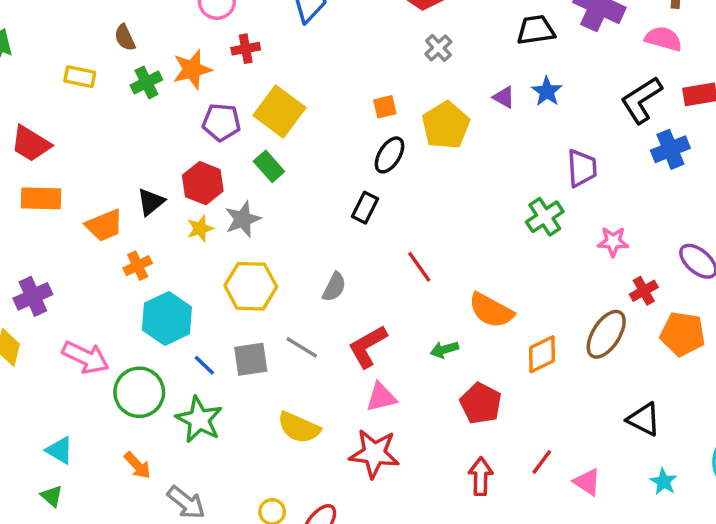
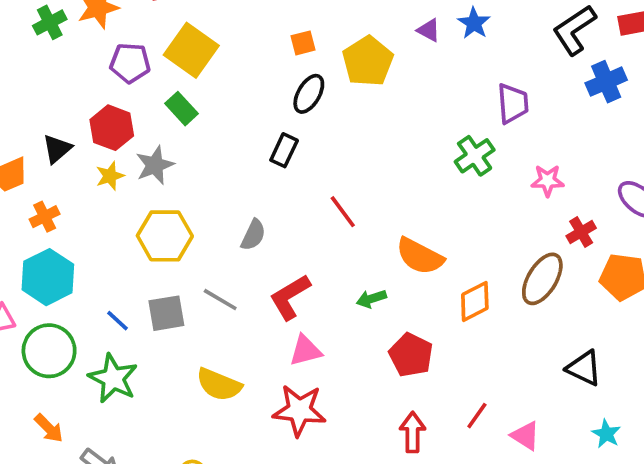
cyan hexagon: (167, 318) -> (48, 277), moved

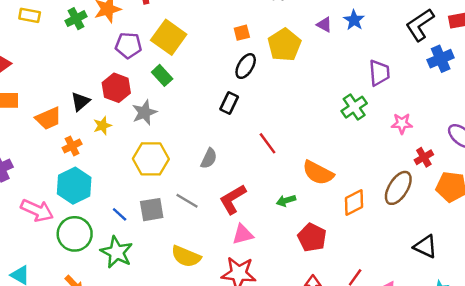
yellow star: (110, 176) -> (102, 126), moved

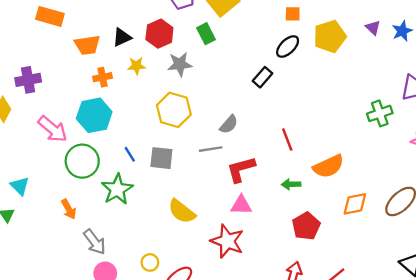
red line: (268, 143) -> (287, 140), moved
orange semicircle: (318, 173) -> (329, 166), turned -68
gray line: (187, 201) -> (211, 149), moved, turned -55

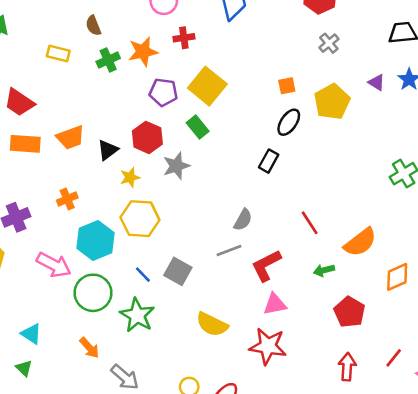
orange trapezoid: (87, 45) -> (71, 138), moved
orange cross: (103, 77) -> (67, 199), moved
yellow hexagon: (174, 110) -> (140, 219), moved
gray square: (161, 158) -> (178, 271), turned 35

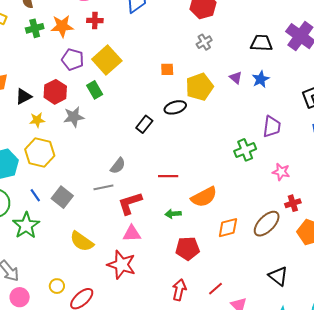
black ellipse: (289, 122) -> (175, 107), moved, turned 30
red line: (310, 223) -> (168, 176), turned -66
red pentagon: (350, 312) -> (188, 248), turned 30

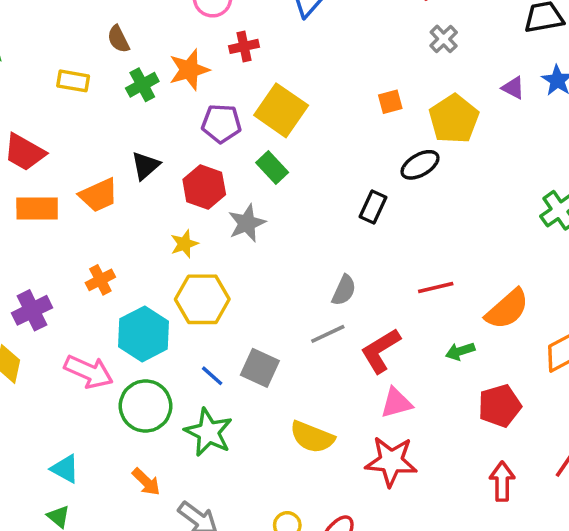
black triangle: (24, 97) -> (145, 166), moved

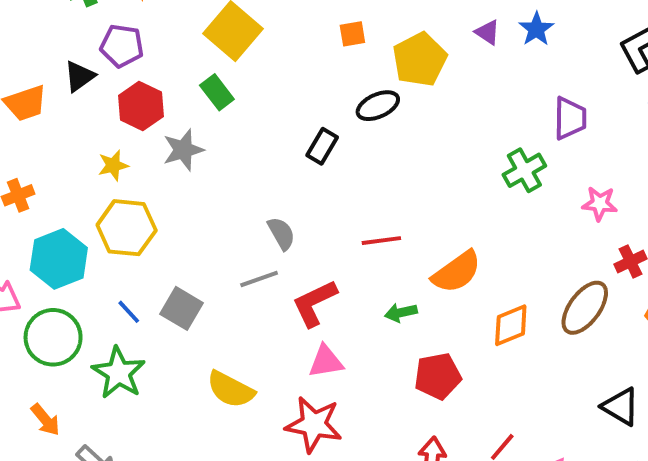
purple pentagon: (221, 123) -> (122, 46), moved
gray semicircle: (344, 290) -> (281, 233), turned -60

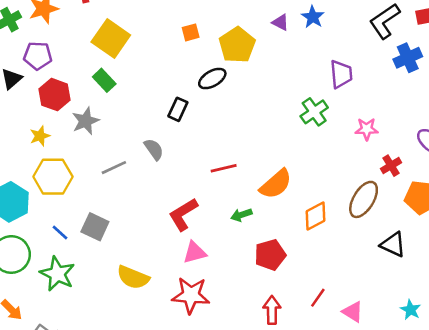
gray semicircle: (281, 233) -> (154, 149), moved
gray line: (259, 279) -> (114, 168), moved
black triangle: (621, 407) -> (393, 245), moved

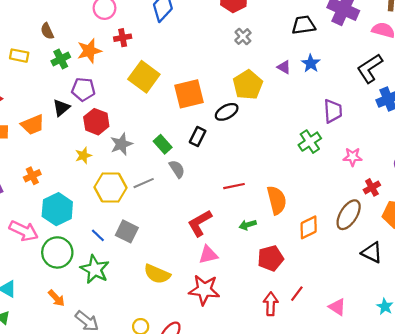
orange square: (191, 32) -> (189, 94), moved, size x2.0
green rectangle: (104, 80) -> (163, 144), moved
yellow hexagon: (53, 177) -> (110, 187), moved
orange semicircle: (276, 184) -> (277, 200), turned -64
red line: (318, 298) -> (297, 294), moved

